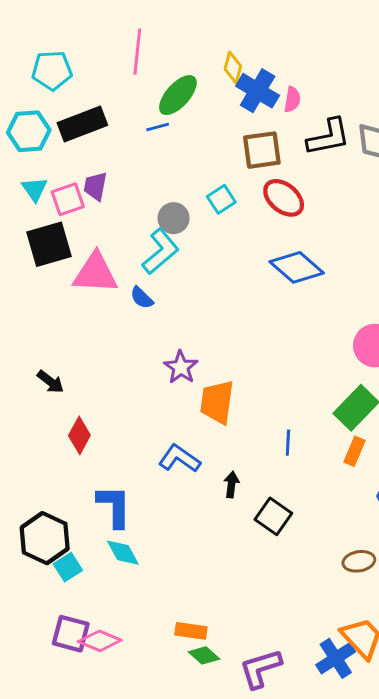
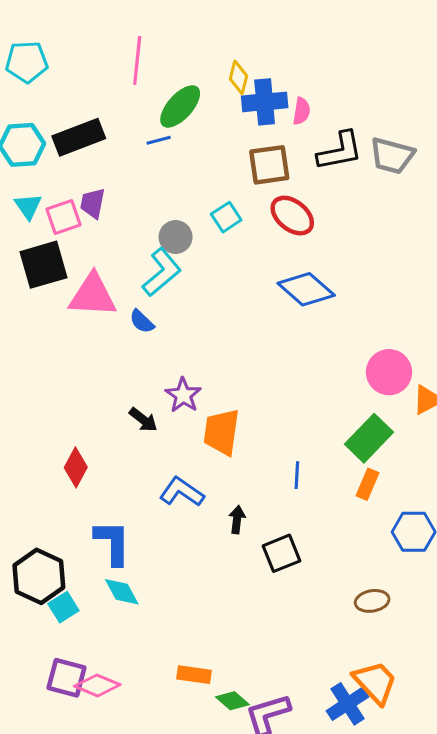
cyan pentagon: (52, 70) -> (27, 62), moved
blue cross: (258, 91) -> (265, 102), turned -36
black arrow: (50, 382) -> (143, 420), moved
black square: (273, 516) -> (282, 553), turned 33
green diamond: (204, 655) -> (232, 701), moved

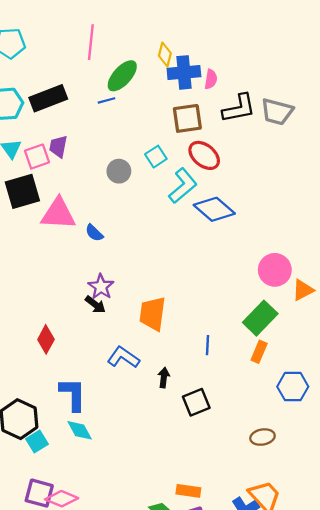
cyan L-shape: (162, 272) -> (183, 186), moved
purple star: (183, 395) -> (101, 287), moved
orange rectangle: (194, 675) -> (188, 491), moved

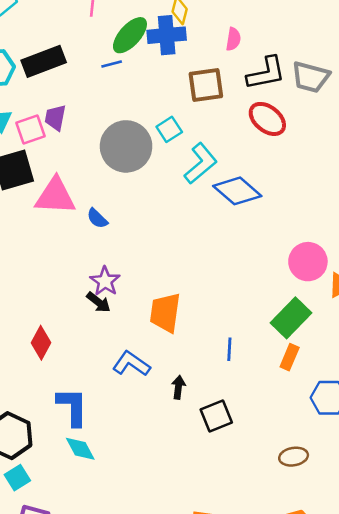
blue cross: (184, 72) -> (167, 35), moved
red ellipse: (204, 155) -> (267, 119), moved
gray circle: (119, 171) -> (126, 146), size x1.8
cyan square: (37, 442) -> (17, 478), moved

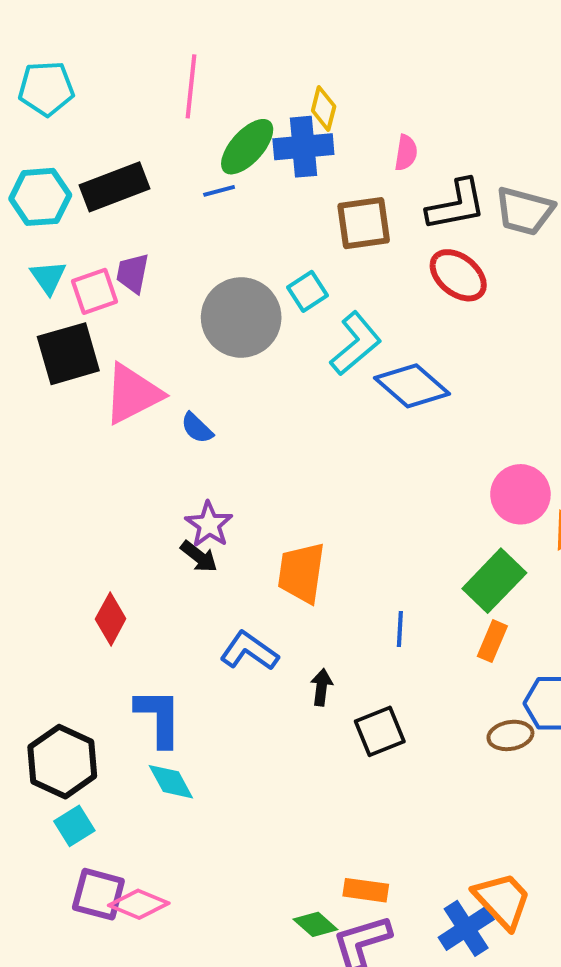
pink triangle: (55, 196) -> (133, 394), turned -30
brown ellipse: (294, 457) -> (510, 735), moved

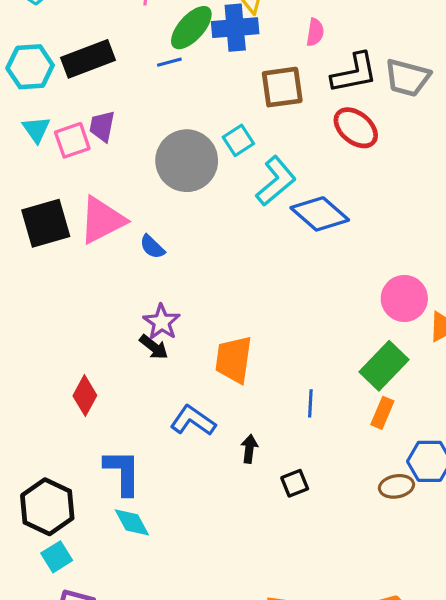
black square: (68, 354) -> (46, 223), moved
black square: (380, 731) -> (295, 483), size x0.7

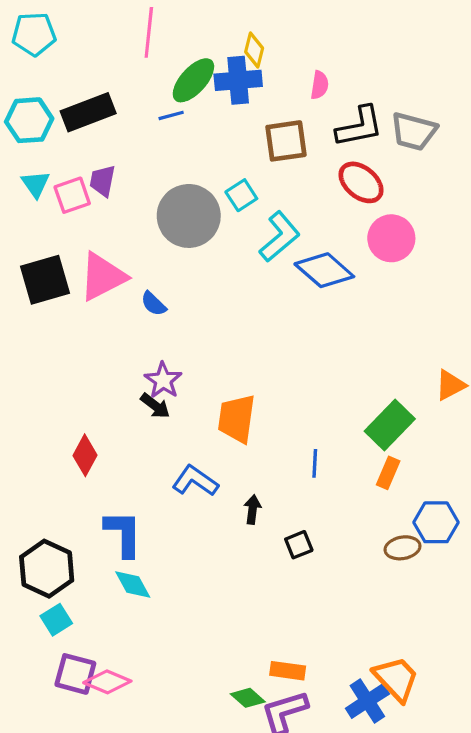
pink circle: (404, 298) -> (391, 238), moved

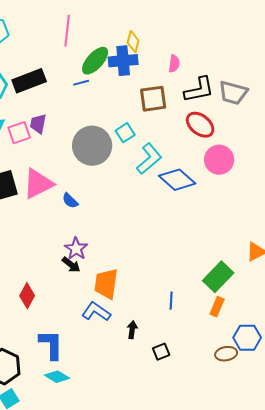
orange trapezoid: (237, 419) -> (106, 284), moved
cyan diamond: (133, 585) -> (57, 377), turned -30

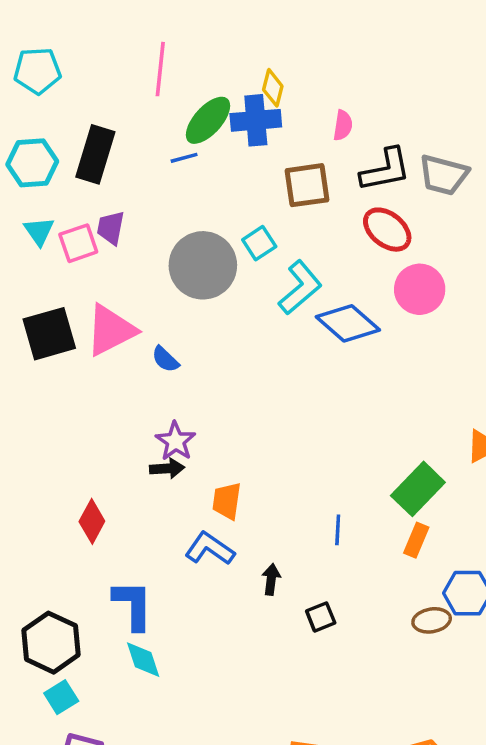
black rectangle: (29, 81) -> (95, 154), turned -52
black arrow: (71, 265) -> (167, 468), turned -42
orange trapezoid: (106, 284) -> (227, 501), size x0.7
cyan diamond: (57, 377) -> (143, 660), turned 40

